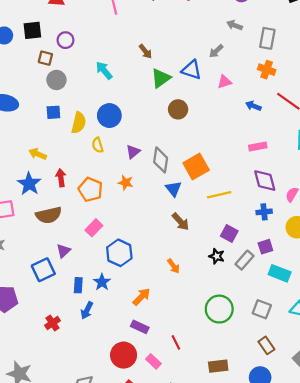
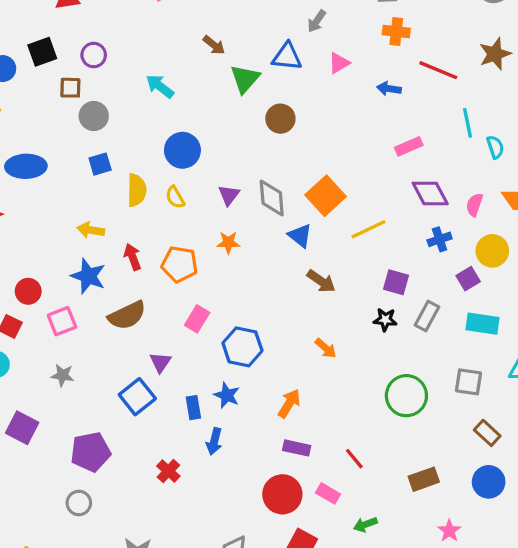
yellow semicircle: (79, 123) -> (137, 190), moved
purple square: (265, 247) -> (468, 279), moved

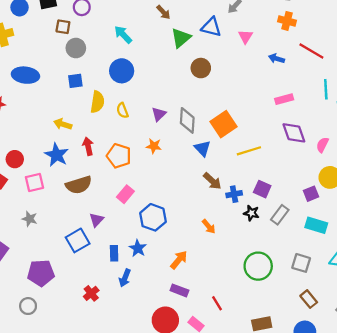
pink triangle: (339, 63) -> (245, 37), turned -35
blue circle: (182, 150) -> (122, 71), moved
blue cross: (440, 239) -> (234, 194), moved

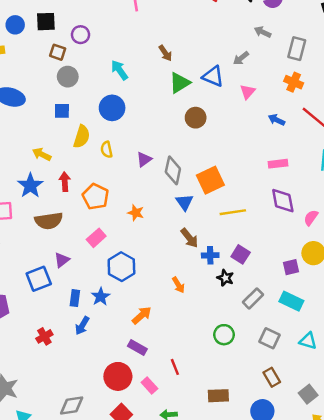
orange star: (154, 146) -> (136, 213), moved
gray rectangle: (280, 215) -> (253, 298), moved
green circle: (258, 266) -> (224, 335), size x0.7

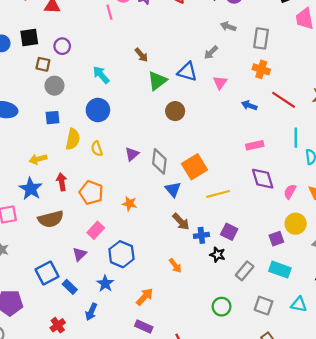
yellow arrow: (42, 154) -> (38, 159), turned -35
purple triangle: (62, 260) -> (80, 254), moved
blue rectangle: (75, 298) -> (70, 287), moved, turned -48

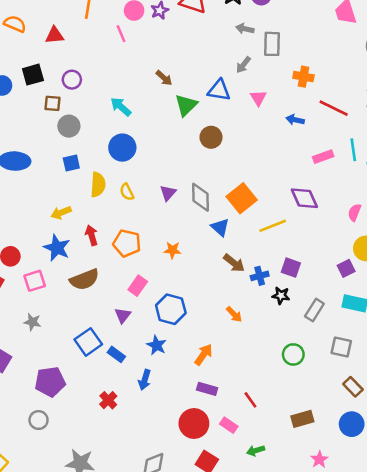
gray arrow: (228, 26) -> (245, 29), moved
gray rectangle: (261, 38) -> (272, 44), moved
pink rectangle: (255, 145) -> (323, 157), moved
purple diamond: (263, 179) -> (304, 198), moved

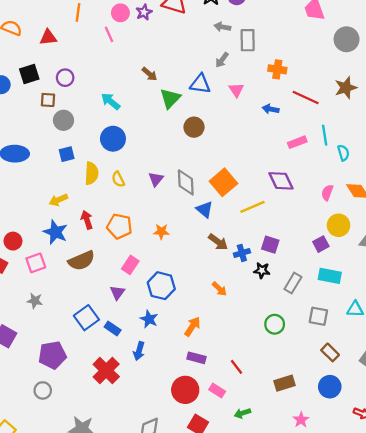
red cross: (108, 400) -> (106, 371), size x1.6

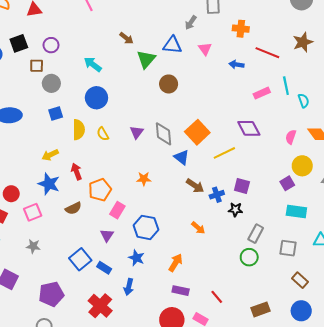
orange pentagon: (119, 226) -> (100, 190), moved, turned -30
brown semicircle: (81, 261) -> (73, 208), size x0.7
gray rectangle: (293, 283) -> (256, 234), moved

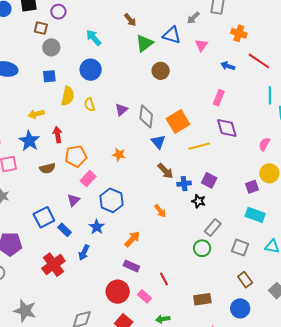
pink rectangle: (262, 93) -> (219, 98), moved, turned -56

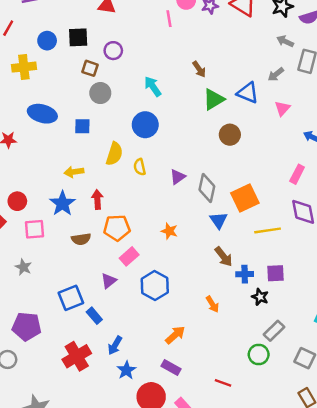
blue square: (49, 76) -> (82, 126), moved
purple square: (209, 180) -> (275, 273), turned -35
blue star: (97, 227) -> (126, 370), moved
red line: (164, 279) -> (223, 383), moved, turned -48

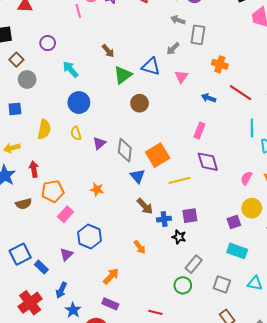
purple circle: (113, 51) -> (48, 43), moved
brown square: (90, 68) -> (16, 60), turned 32
blue circle: (145, 125) -> (79, 103), moved
yellow semicircle: (140, 167) -> (76, 133), moved
purple triangle: (109, 281) -> (66, 254), moved

